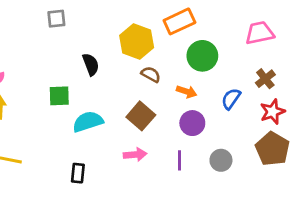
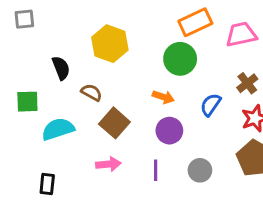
orange rectangle: (179, 21) -> (195, 22), moved
brown semicircle: (151, 74) -> (92, 92), moved

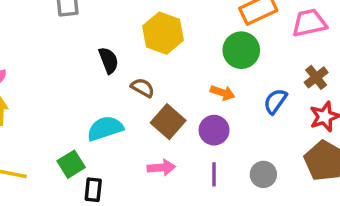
green square: (27, 102) -> (71, 164), moved, turned -30
purple circle: (169, 131) -> (214, 130), moved

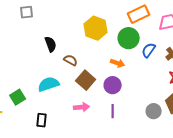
yellow hexagon: (163, 33) -> (96, 28), moved
blue semicircle: (275, 101) -> (149, 50), moved
green square: (71, 164) -> (18, 97), moved
gray circle: (263, 174) -> (154, 111), moved

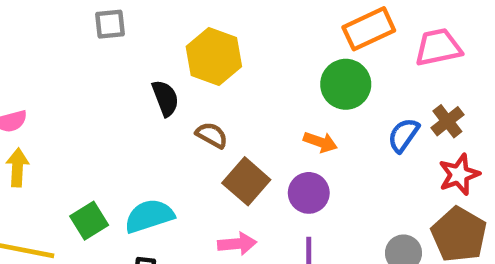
yellow hexagon: (96, 28) -> (214, 57), moved
blue semicircle: (149, 50) -> (404, 135), moved
cyan semicircle: (49, 84) -> (149, 216), moved

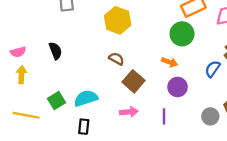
black semicircle: (165, 98) -> (55, 51), moved
blue semicircle: (404, 135) -> (213, 69), moved
purple circle: (309, 193) -> (178, 87), moved

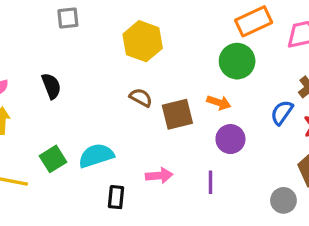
brown square: (133, 81) -> (177, 114), moved, turned 35
gray circle: (210, 116) -> (283, 200), moved
black rectangle: (84, 127) -> (116, 197), moved

